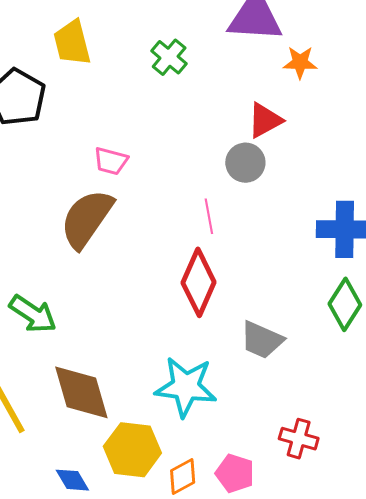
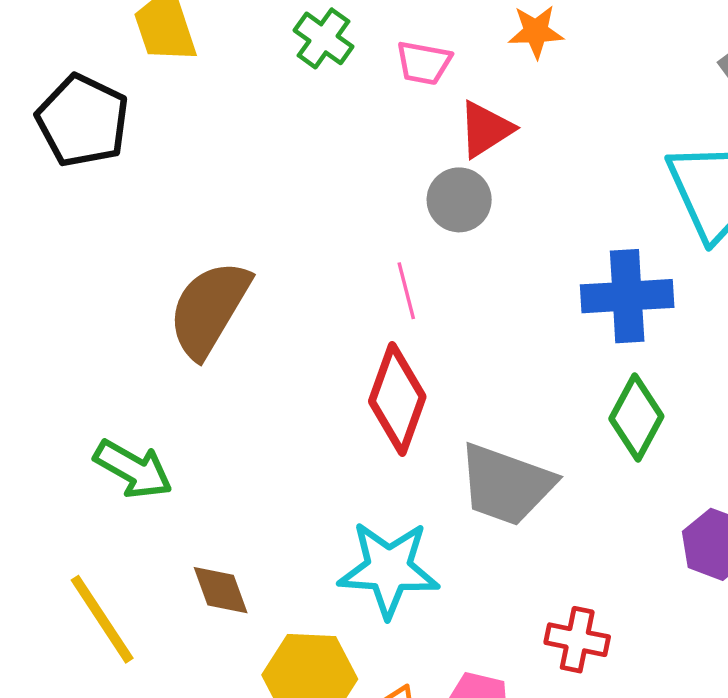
pink trapezoid: (111, 161) -> (424, 63), moved
gray trapezoid: (262, 340) -> (506, 485), size x1.4
brown diamond: (81, 392) -> (221, 590), size x0.6

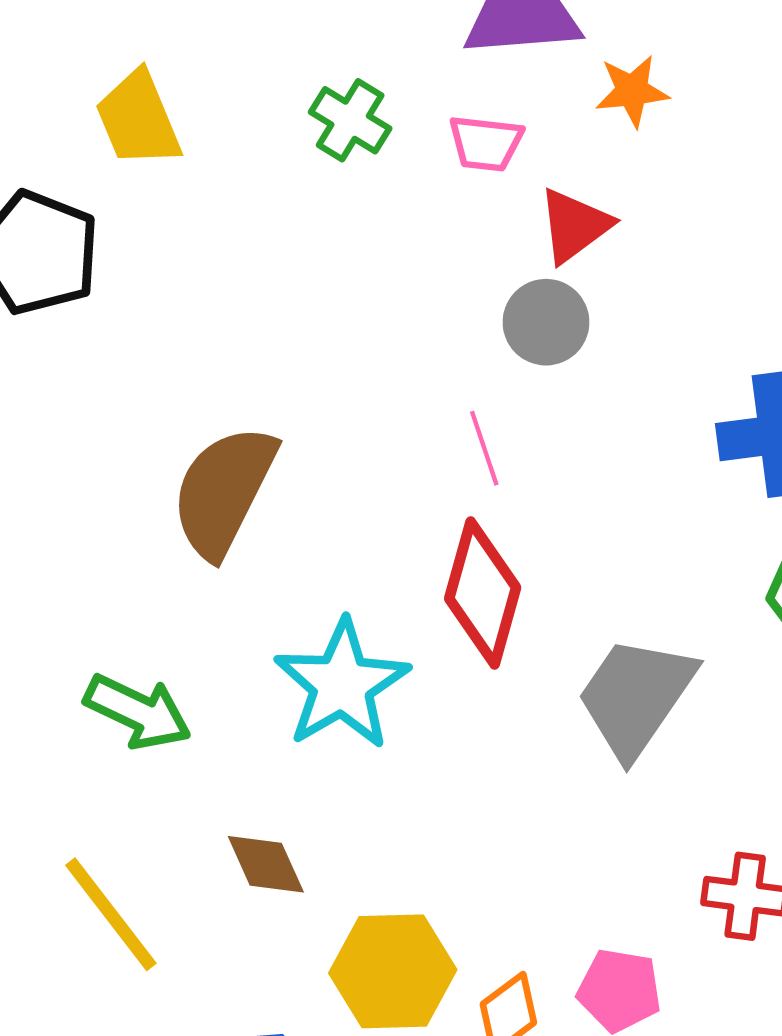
gray trapezoid: (506, 485) -> (636, 697), turned 109
cyan star: (389, 569) -> (342, 685), moved, turned -30

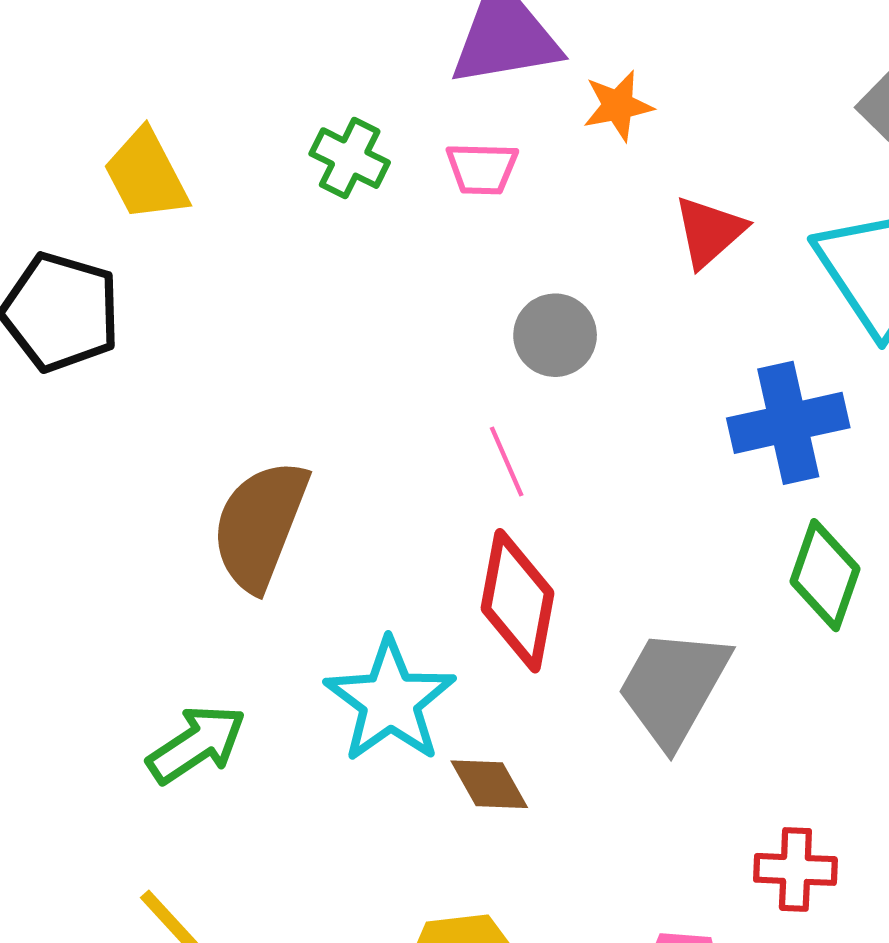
red triangle: (574, 226) -> (709, 232), moved
green arrow: (138, 712) -> (196, 744), turned -54
brown diamond: (266, 864) -> (489, 784), moved

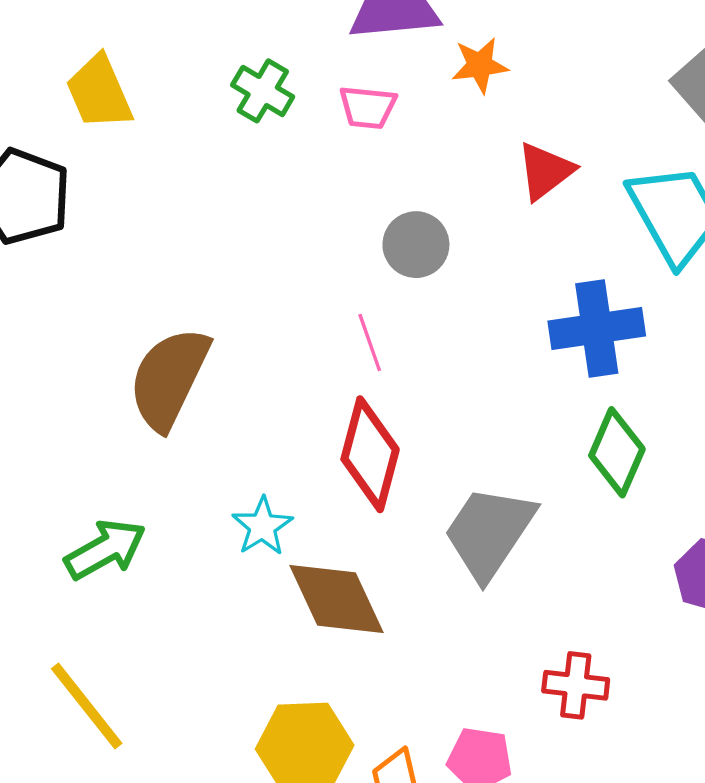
cyan star: (390, 701) -> (262, 526), size x0.6
brown diamond: (489, 784) -> (337, 599), size x1.6

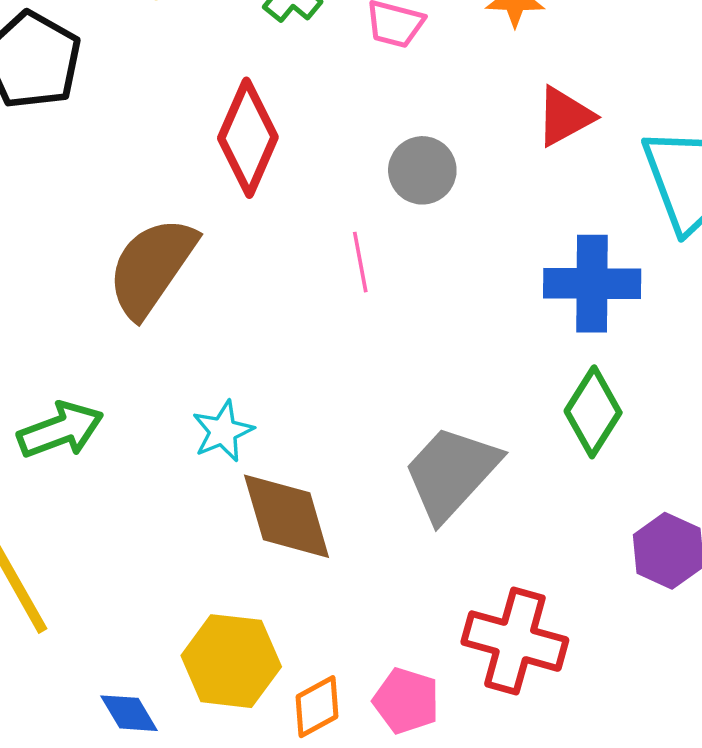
red diamond: (370, 454) -> (248, 138), moved
red cross: (576, 685) -> (515, 641), size x1.5

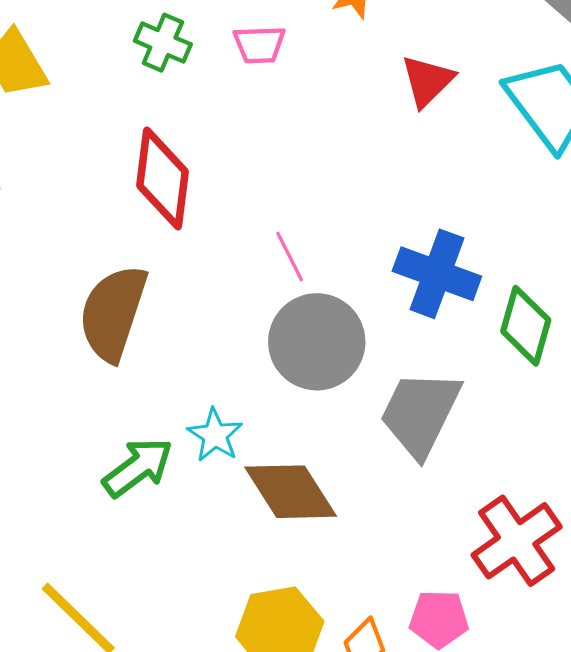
gray circle: (422, 170) -> (317, 342), moved, size x1.6
blue cross: (592, 284) -> (437, 274), moved, turned 36
green arrow: (60, 430) -> (138, 467), moved
red cross: (515, 641) -> (517, 541), turned -34

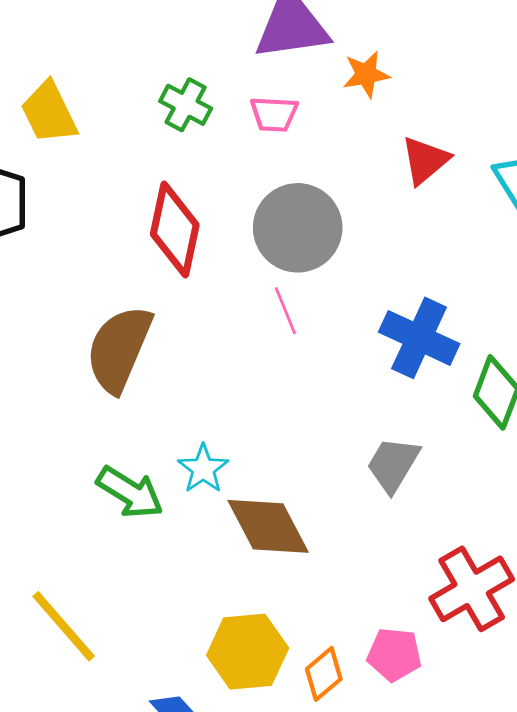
gray circle: (317, 342) -> (298, 228), moved
gray trapezoid: (420, 413) -> (393, 465), size x0.7
green arrow: (138, 467) -> (130, 492), turned 64

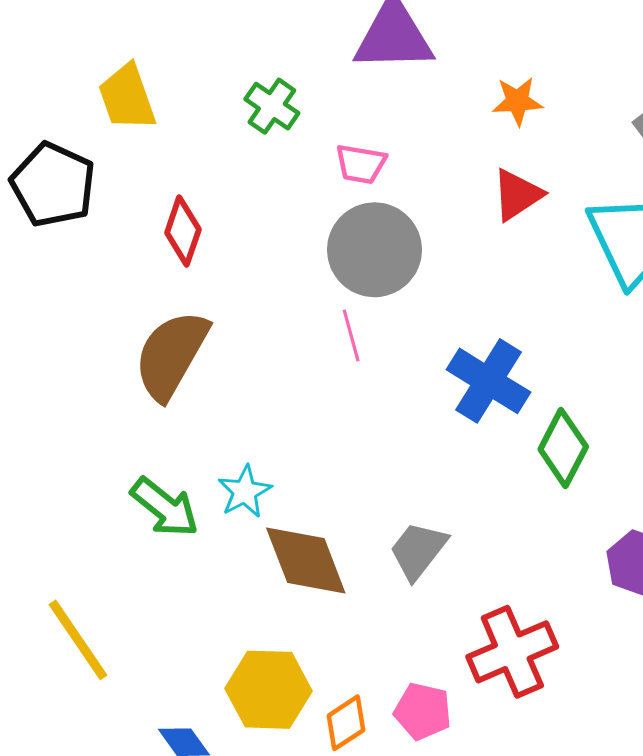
orange star: (366, 74) -> (517, 101), moved
pink trapezoid: (274, 114) -> (361, 164), moved
red diamond: (175, 230) -> (183, 231), moved, size x0.7
gray trapezoid: (393, 465) -> (418, 550), moved

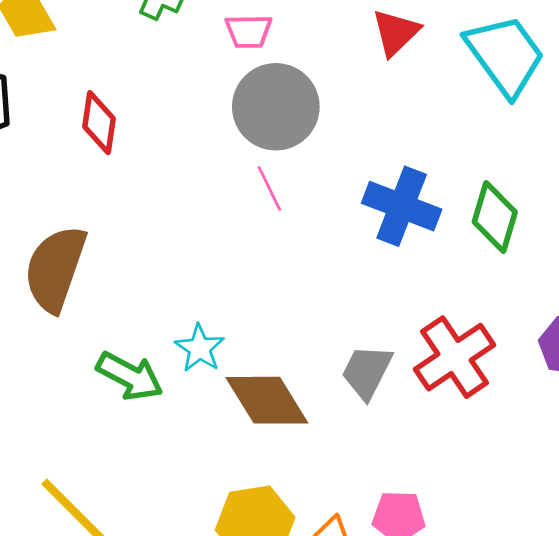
brown semicircle: (171, 355) -> (55, 269), moved
green diamond: (563, 448) -> (495, 217), moved
red cross: (512, 652) -> (455, 357), moved

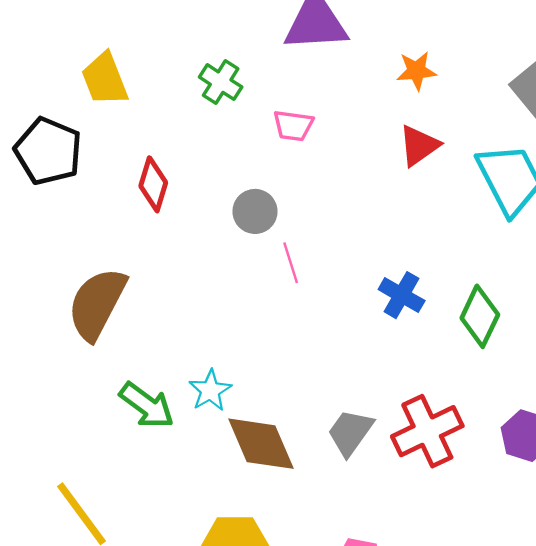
gray circle: (276, 107) -> (255, 211), moved, size x0.6
blue cross: (402, 206) -> (402, 295), size x0.7

